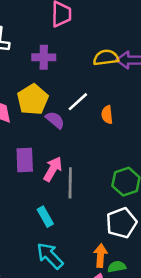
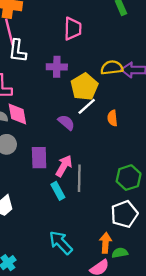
yellow pentagon: (33, 100) -> (84, 87), moved
cyan rectangle: (45, 217) -> (58, 191), moved

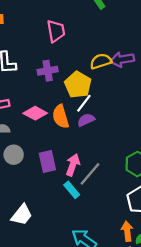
pink diamond: (17, 114) -> (35, 113), moved, turned -40
orange semicircle: (112, 118) -> (61, 117), moved, size x1.5
purple semicircle: (66, 122) -> (86, 120), moved, turned -54
gray line: (79, 178) -> (90, 174), turned 50

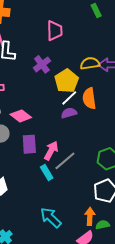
purple cross: (48, 71) -> (42, 64), turned -36
pink diamond: (35, 113) -> (21, 116), moved
orange semicircle: (61, 117) -> (89, 98), moved

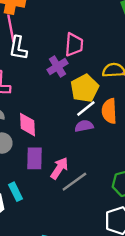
pink trapezoid: (55, 31) -> (74, 45), moved
pink diamond: (21, 116) -> (28, 125), turned 45
cyan rectangle: (47, 173) -> (16, 192), moved

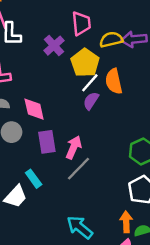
pink trapezoid: (74, 45) -> (81, 23), moved
purple semicircle: (84, 126) -> (91, 101), turned -36
gray line: (74, 182) -> (79, 169), moved

